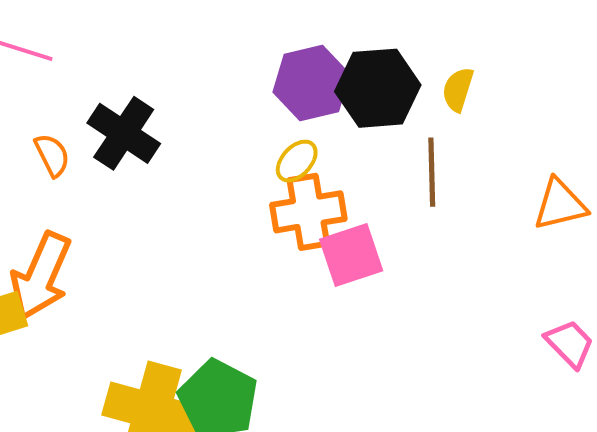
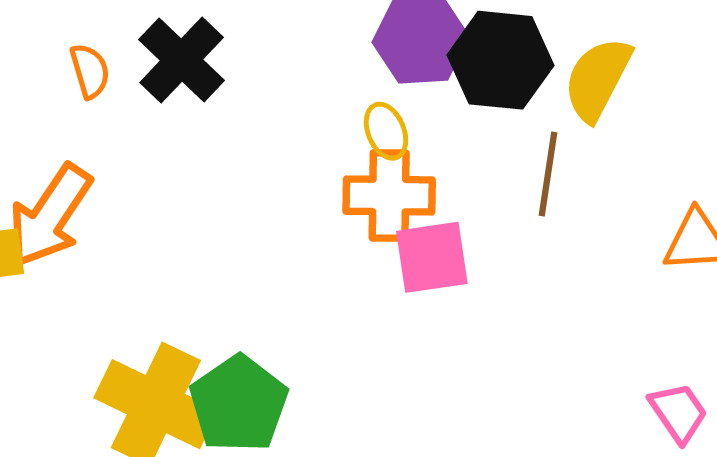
yellow semicircle: (458, 89) -> (598, 79), size x1.6
yellow ellipse: (297, 161) -> (386, 131), turned -75

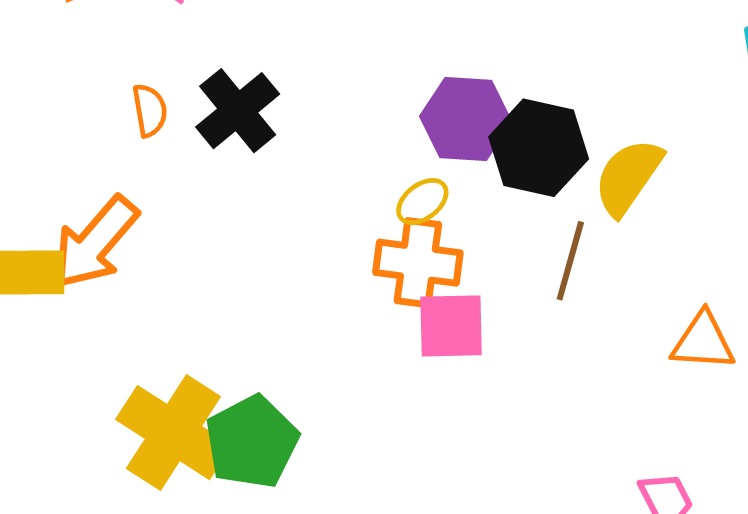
yellow ellipse: (386, 131) -> (422, 202), turned 68

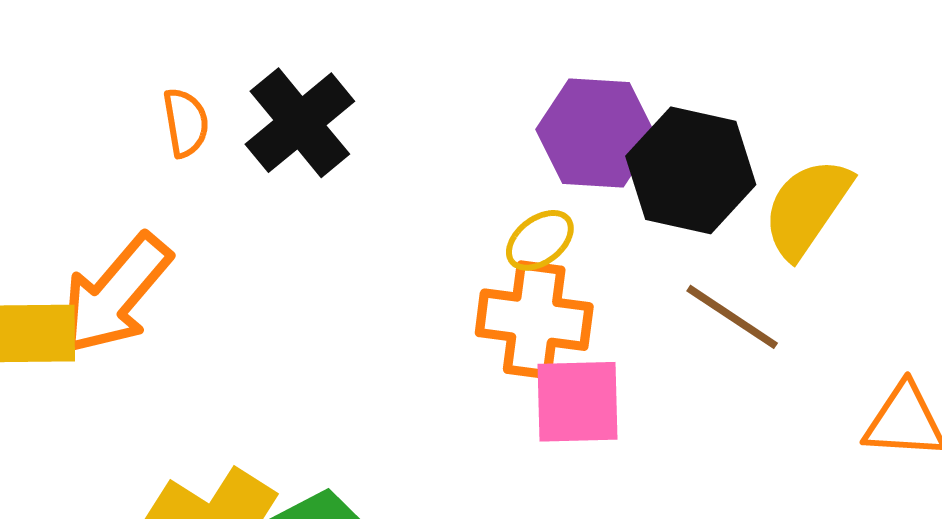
brown line: (570, 261) -> (732, 317), turned -72

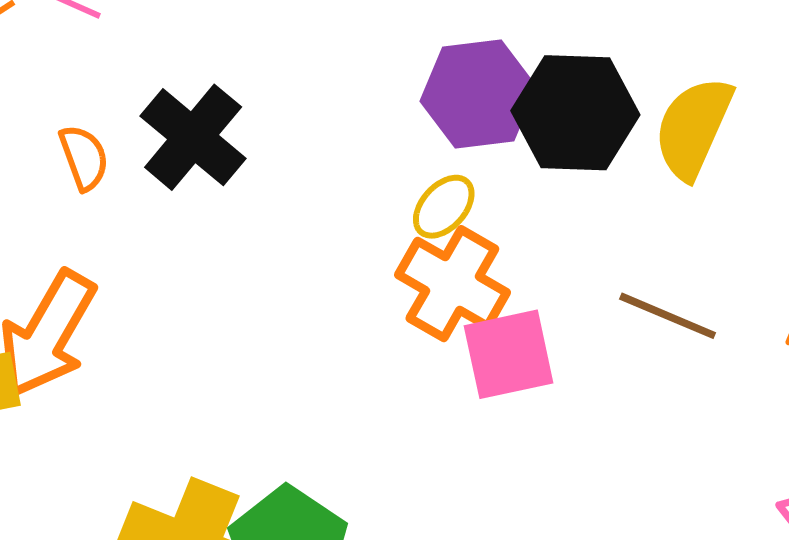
brown line: (732, 317) -> (668, 316), moved
orange cross: (534, 320) -> (452, 284), turned 33

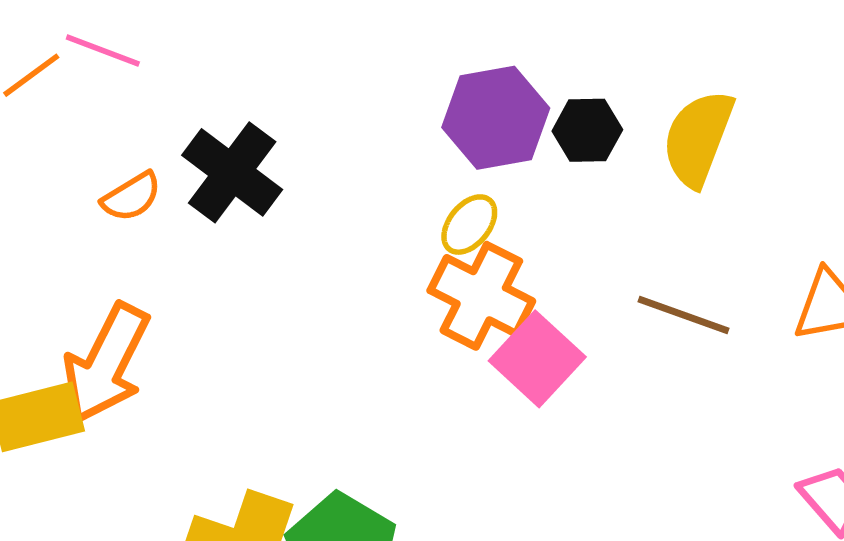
black hexagon: (575, 113) -> (587, 130), size x0.6
orange semicircle: (84, 157) -> (131, 197), turned 82
pink square: (509, 354) -> (537, 359), turned -32

